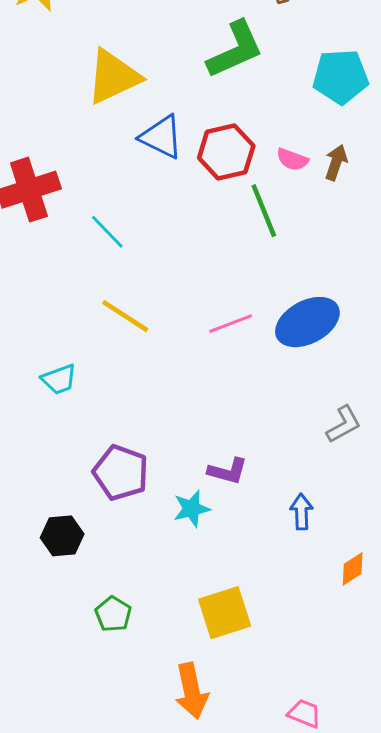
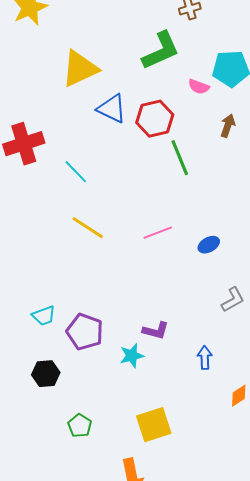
pink semicircle: (292, 159) -> (199, 87), moved
blue ellipse: (307, 322) -> (209, 245), moved, size x0.5
cyan trapezoid: (59, 379) -> (44, 316), moved

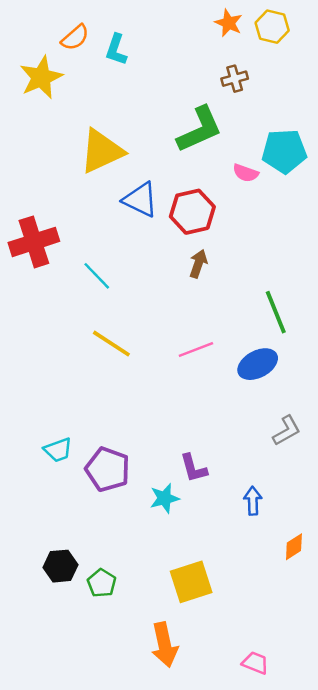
brown arrow: (228, 126) -> (198, 264), moved
green line: (180, 158) -> (276, 312), moved
blue ellipse: (209, 245) -> (258, 364), size x1.5
purple L-shape: (156, 331) -> (194, 468), turned 60
black hexagon: (46, 374) -> (60, 566), moved

